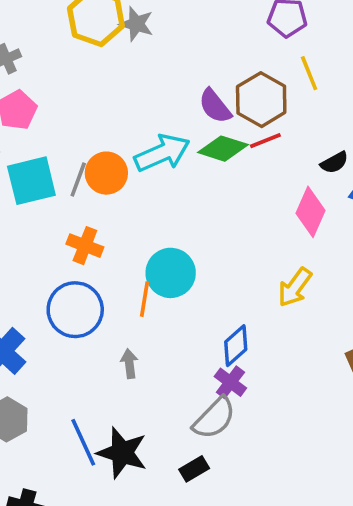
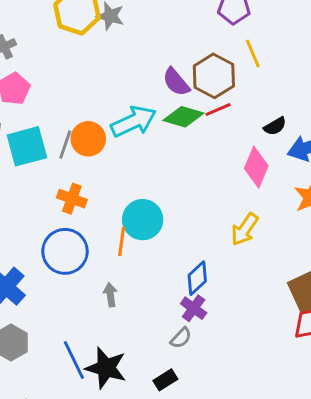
gray semicircle: (214, 418) -> (181, 338), size x0.6

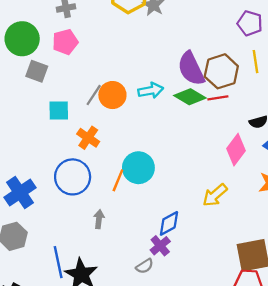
purple semicircle: (176, 82) -> (191, 69), size x1.4
cyan arrow: (134, 121) -> (151, 90), size x0.7
cyan square: (27, 146) -> (59, 110), moved, size x0.7

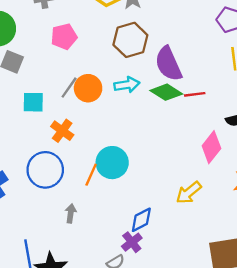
pink pentagon: (65, 42) -> (64, 37), moved
brown hexagon: (221, 71) -> (130, 40), moved

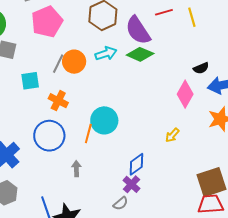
pink pentagon: (64, 37) -> (47, 22), size x1.4
red line: (195, 94) -> (164, 12), moved
yellow arrow: (189, 193) -> (172, 135), size x0.7

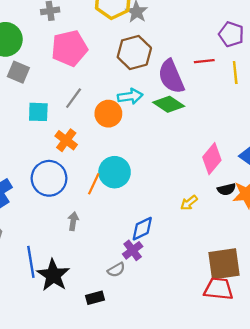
orange circle: (74, 62) -> (108, 114), moved
black semicircle: (201, 68) -> (226, 189), moved

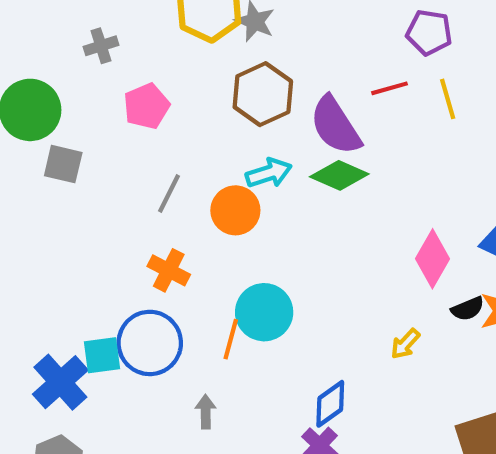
pink pentagon: (69, 48) -> (146, 106), size x0.7
cyan square: (38, 112) -> (102, 355), moved

